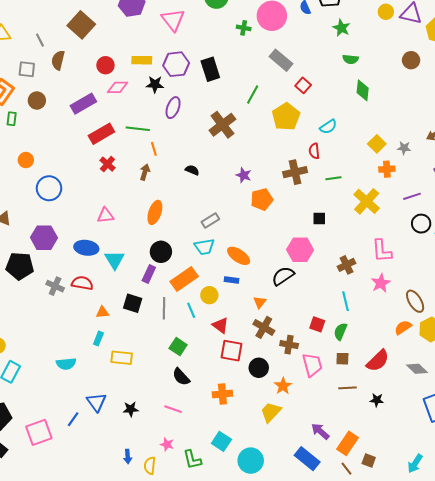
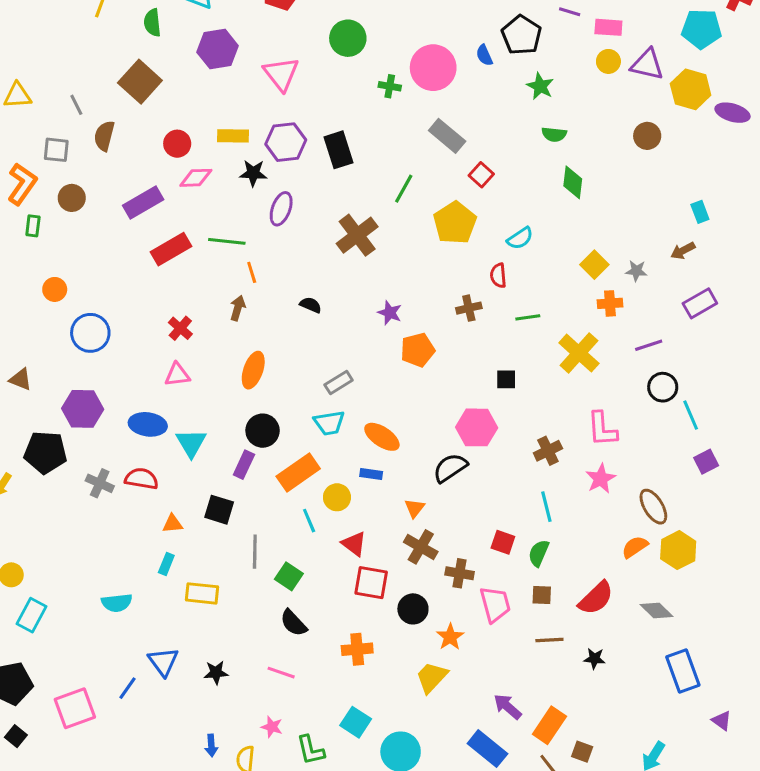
red cross: (107, 164) -> (180, 328), moved
brown cross: (295, 172) -> (469, 308), size x0.7
gray line: (164, 308) -> (255, 552), moved

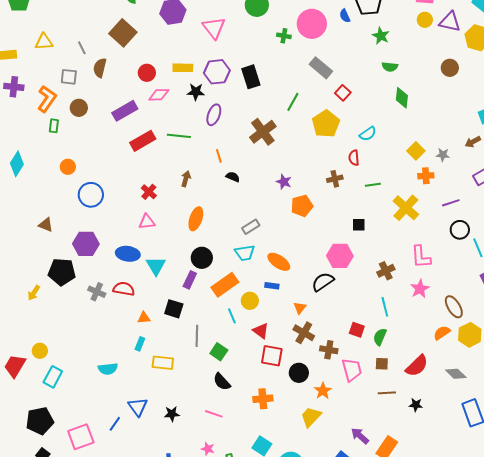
orange line: (252, 272) -> (219, 156), moved

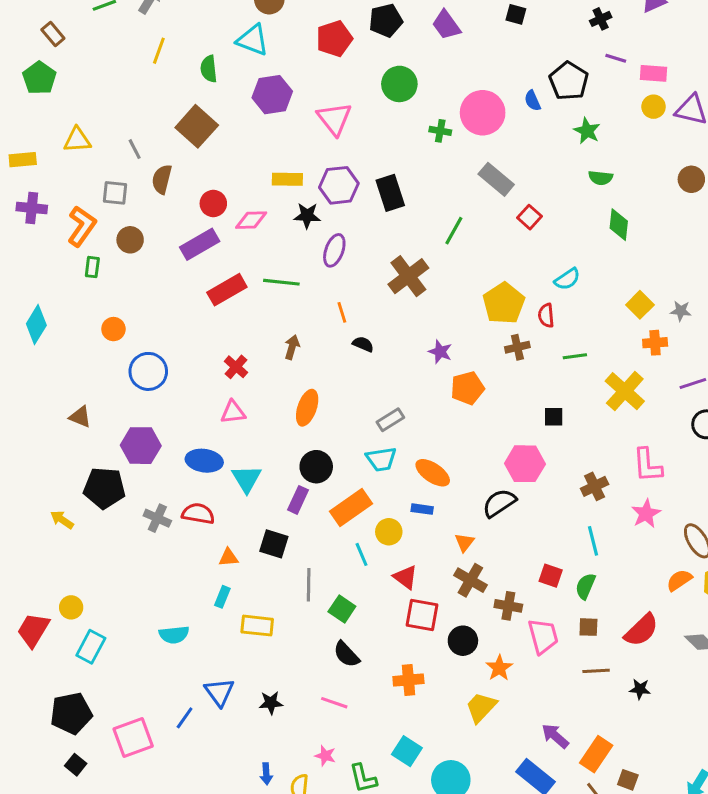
red circle: (147, 73) -> (213, 203), moved
yellow pentagon: (326, 124) -> (504, 303), moved
yellow arrow: (34, 293) -> (62, 520), turned 91

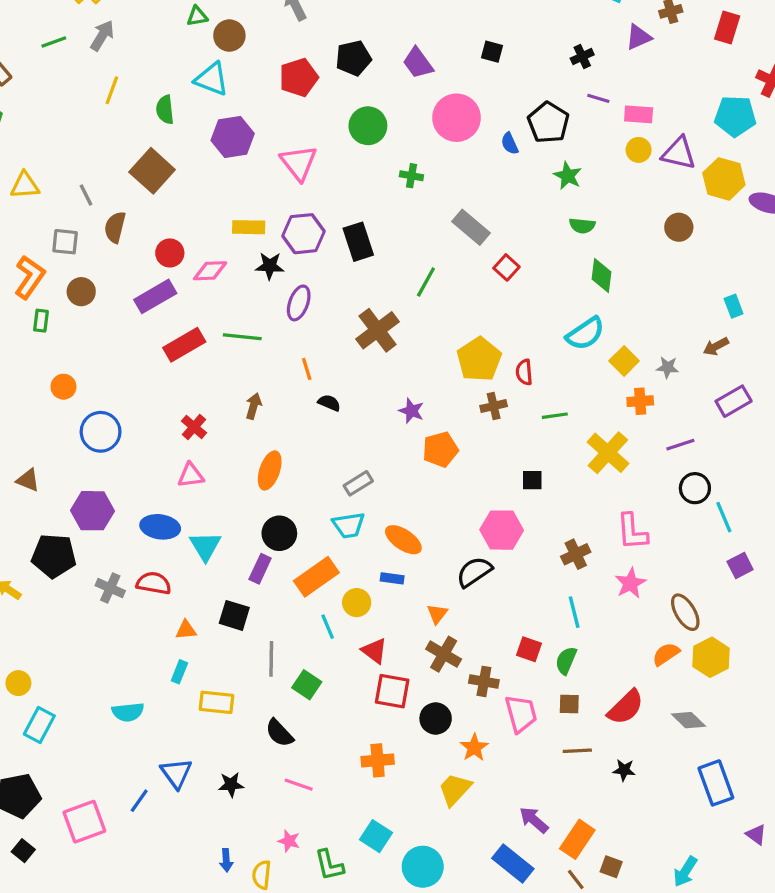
pink circle: (483, 113) -> (457, 118), moved
cyan semicircle: (567, 279) -> (585, 334), moved, size x1.4
black semicircle: (346, 654) -> (279, 733), moved

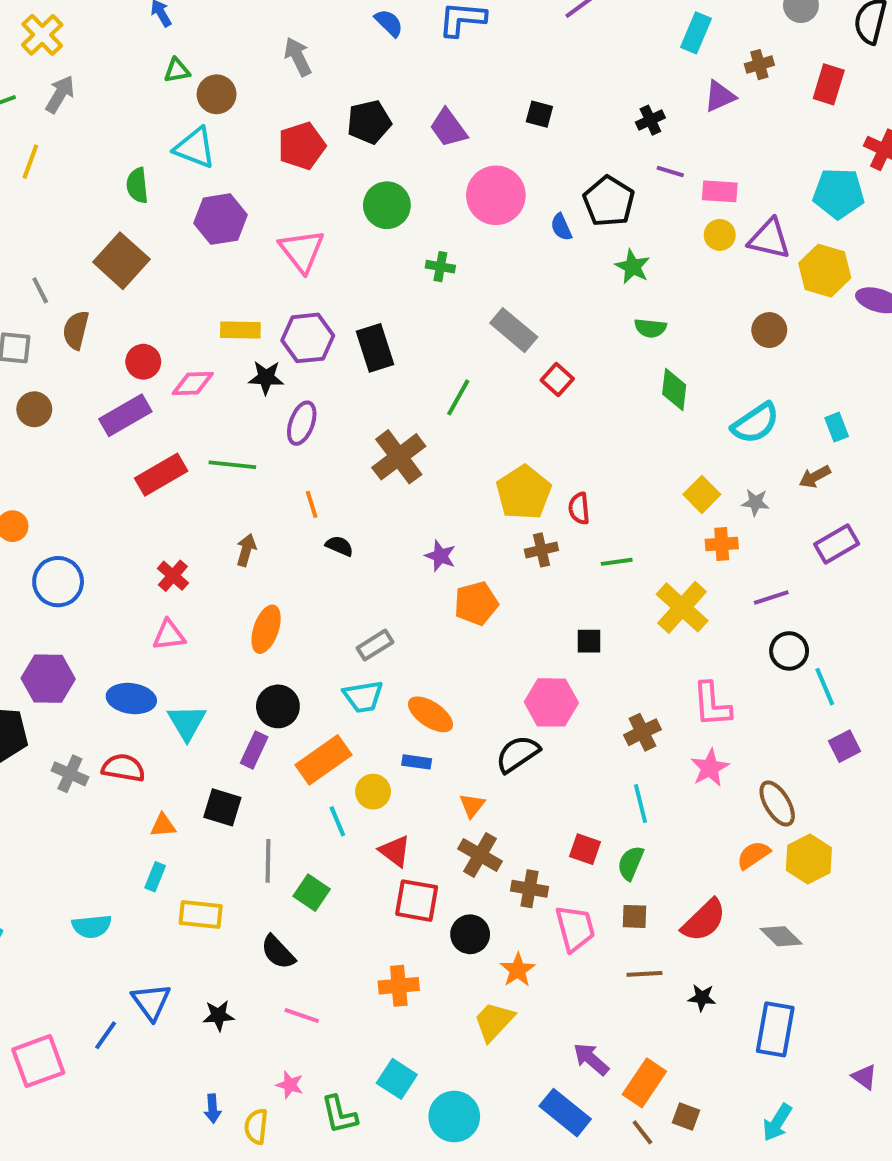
yellow line: (112, 90) -> (30, 162), moved
cyan semicircle: (585, 334) -> (755, 423), moved
blue rectangle: (716, 783) -> (775, 1029), moved, turned 30

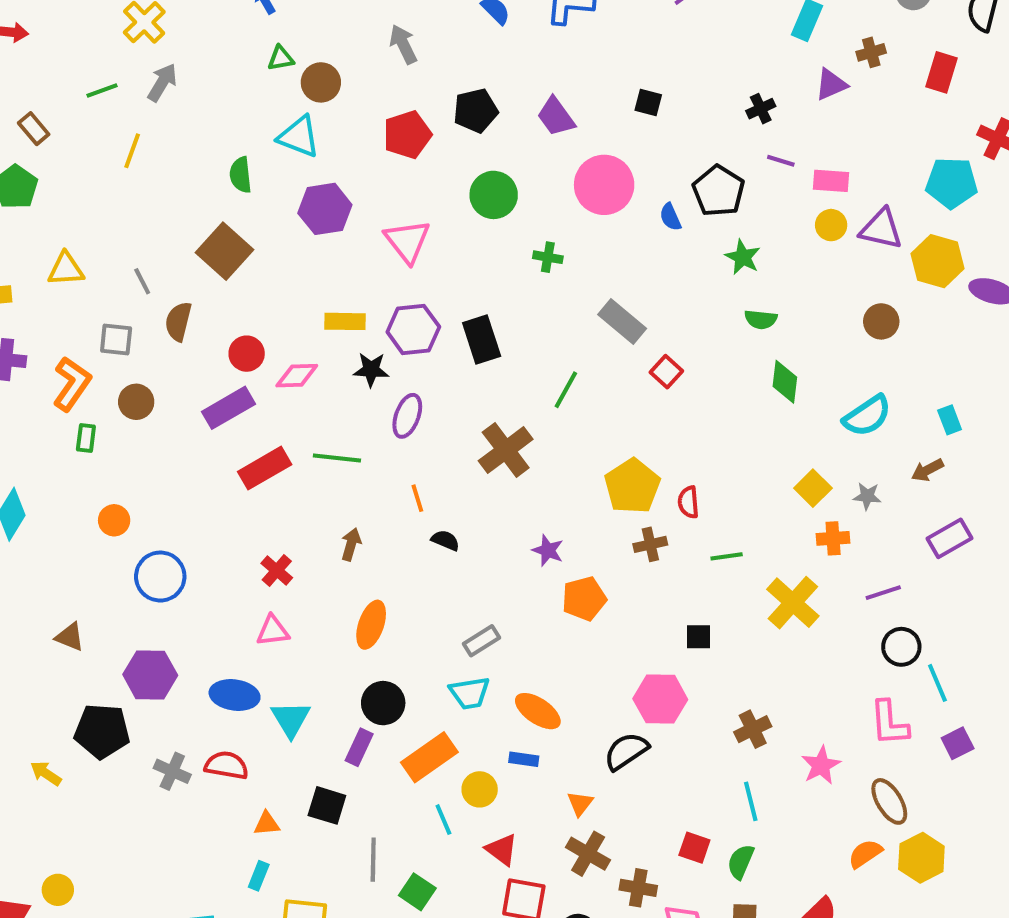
pink L-shape: (712, 704) -> (889, 723), moved

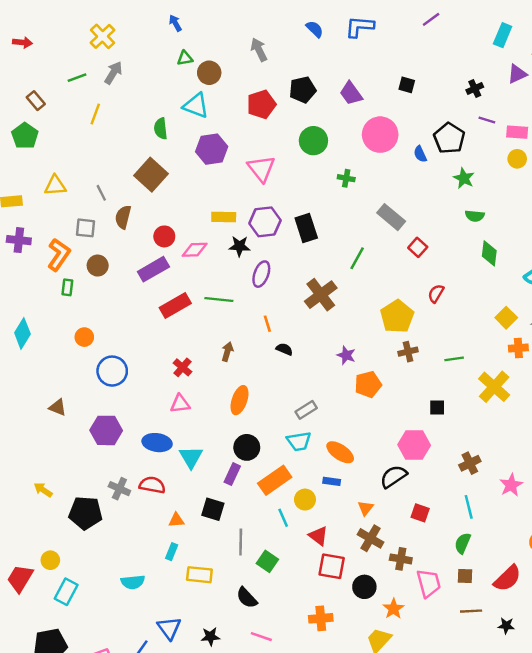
red semicircle: (688, 502) -> (436, 293), moved, turned 36
black pentagon: (102, 731) -> (86, 513), moved
red square: (694, 848) -> (420, 513), moved

